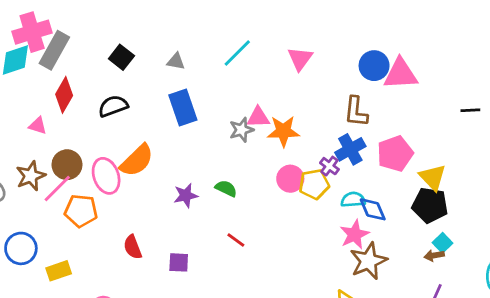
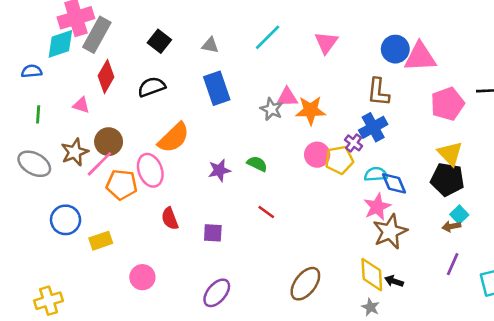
gray star: (241, 130) -> (271, 109), turned -30
pink pentagon: (395, 154) -> (447, 104), moved
pink ellipse: (106, 176) -> (150, 170), moved

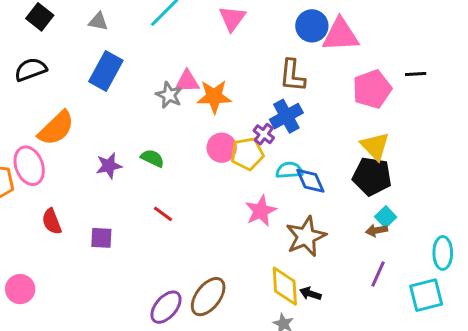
blue rectangle: (217, 88) -> (106, 71), turned 48
pink star: (377, 207) -> (261, 211), moved
purple ellipse: (217, 293) -> (166, 307), moved

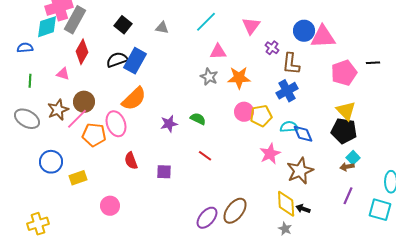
blue rectangle: (106, 71) -> (135, 61), moved
pink triangle: (187, 82) -> (218, 52), moved
purple cross: (264, 134) -> (272, 48), moved
cyan square: (426, 295) -> (380, 210), turned 30

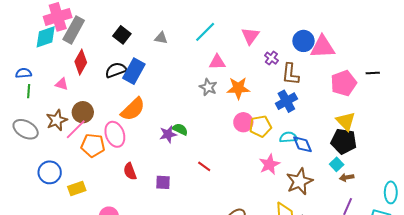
blue semicircle: (25, 48) -> (24, 73), moved
green semicircle: (198, 119) -> (180, 129), moved
cyan square: (353, 158) -> (337, 164), moved

